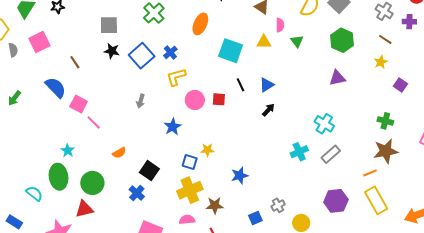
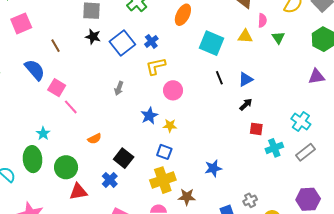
red square: (219, 99) -> (256, 129), moved
yellow star: (207, 150) -> (170, 126), moved
red triangle: (84, 209) -> (78, 192), moved

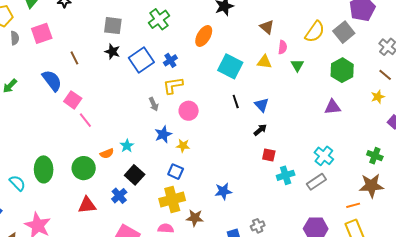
blue triangle: (246, 79) -> (262, 105), turned -49
gray arrow: (119, 88) -> (154, 104), moved, turned -48
cyan cross: (301, 121) -> (324, 156), moved
cyan star: (43, 133) -> (127, 146), moved
green circle: (66, 167) -> (84, 168), moved

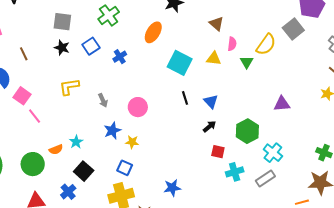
yellow semicircle: (315, 32) -> (266, 44), moved
blue square: (141, 60) -> (91, 46), moved, size x0.7
green hexagon: (342, 70) -> (247, 131), moved
yellow L-shape: (173, 85) -> (69, 87), moved

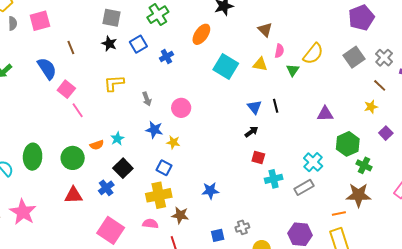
gray square: (293, 29) -> (354, 57), moved
black line: (185, 98) -> (276, 106), moved
blue star: (112, 131) -> (154, 130), turned 30
green hexagon: (247, 131) -> (348, 144), moved

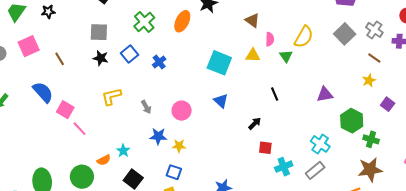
orange ellipse: (201, 34) -> (182, 21), moved
brown line: (71, 47) -> (60, 59), moved
blue triangle: (254, 107) -> (221, 101), moved

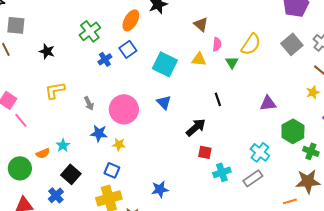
green cross: (144, 22) -> (90, 31), moved
gray square: (99, 32) -> (16, 25), moved
blue square: (129, 54) -> (128, 49), moved
pink circle: (182, 111) -> (124, 109), size x1.5
black arrow: (255, 123) -> (196, 127), size x1.5

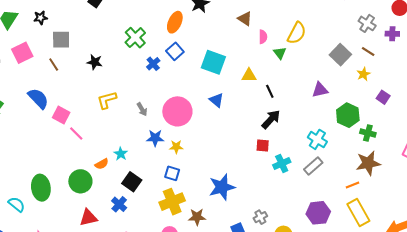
gray square: (292, 44) -> (340, 55), moved
yellow triangle: (199, 59) -> (249, 75), moved
black arrow: (196, 127) -> (271, 119), moved
blue star: (160, 189) -> (222, 187), size x1.5

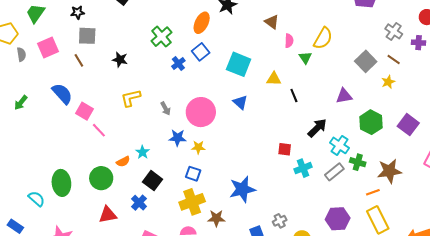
black star: (41, 18) -> (78, 12), moved
purple square: (383, 97) -> (408, 125), moved, size x1.5
black arrow: (271, 119) -> (317, 128), moved
green cross: (368, 133) -> (358, 162), moved

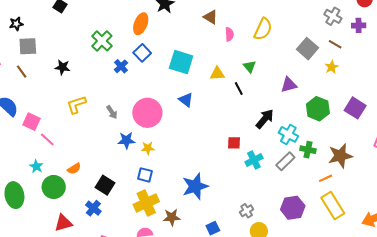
green triangle: (305, 58) -> (250, 67), moved
cyan star: (142, 152) -> (36, 166), moved
gray cross: (280, 221) -> (247, 211), moved

